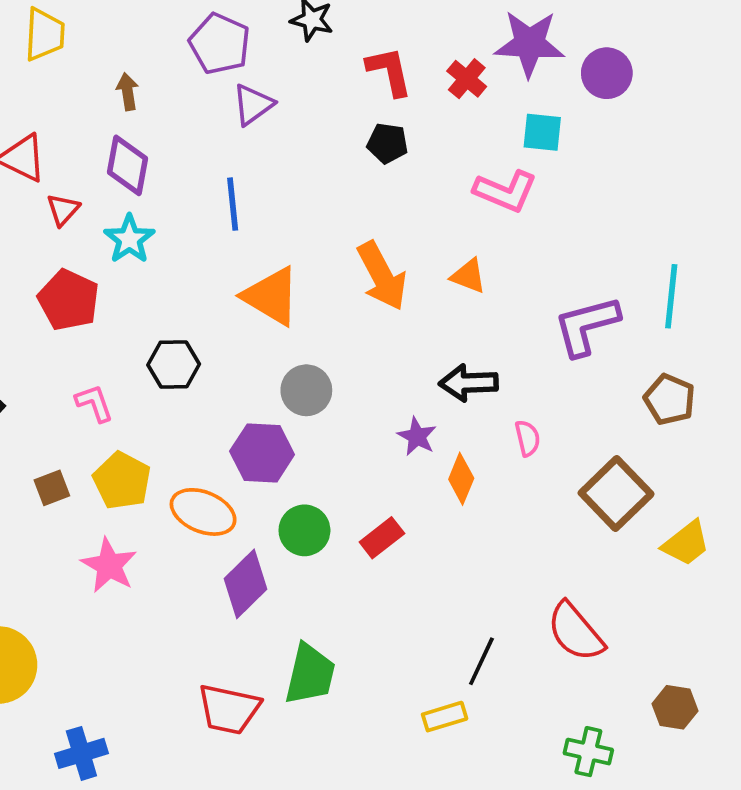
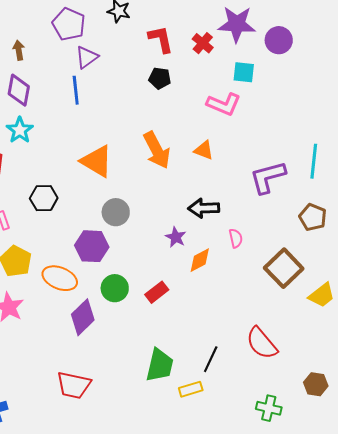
blue line: (233, 204) -> (76, 90), moved
orange diamond: (461, 479) -> (200, 260), turned 40
green trapezoid: (310, 674) -> (160, 365), moved

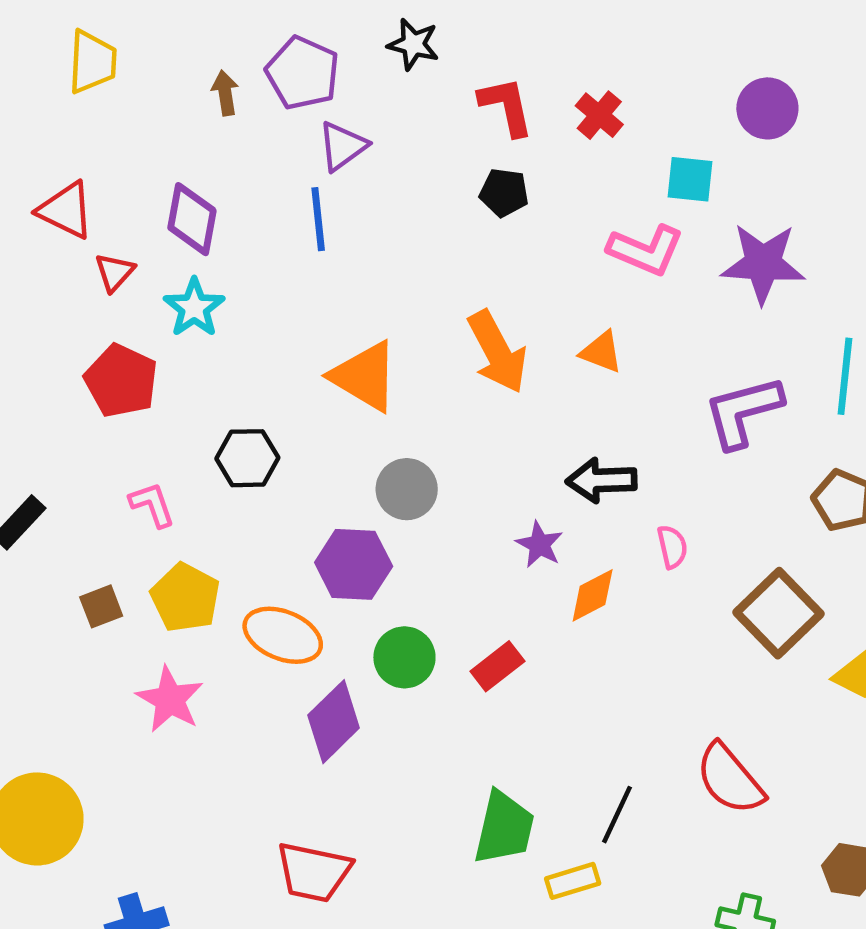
purple star: (237, 24) -> (763, 263), moved
brown arrow: (19, 50) -> (225, 93), moved

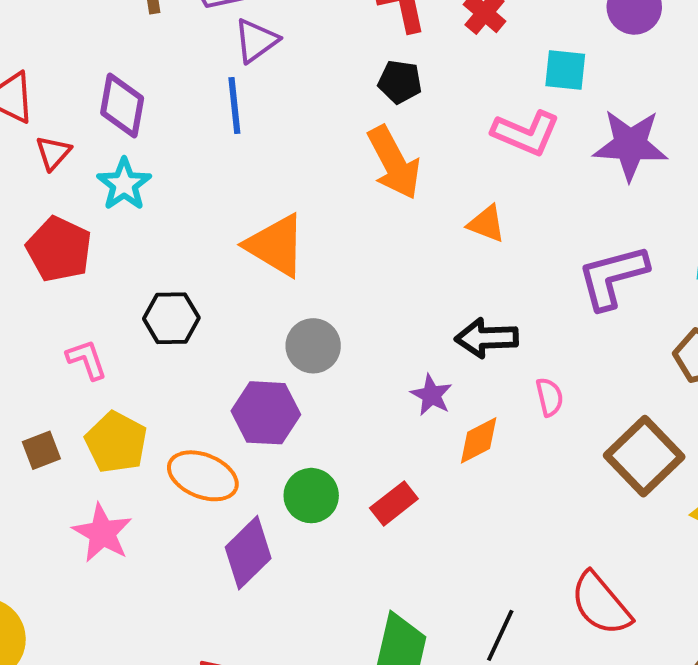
orange arrow: (497, 352) -> (394, 163), moved

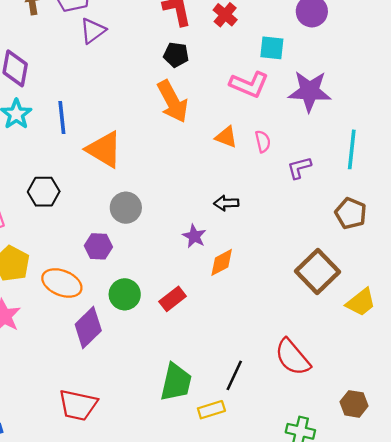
blue line: (234, 105) -> (62, 117), moved
purple L-shape: (613, 277) -> (299, 168), size x0.6
black arrow: (487, 338) -> (226, 203), size x0.7
pink semicircle: (550, 397) -> (263, 141), moved
purple hexagon: (266, 413) -> (98, 246), size x0.7

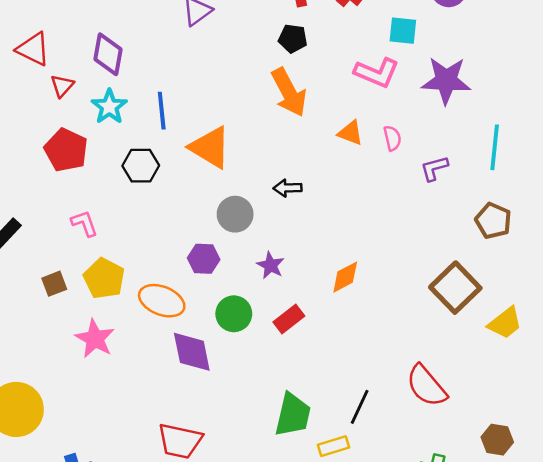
black hexagon: (44, 192) -> (141, 166), moved
black arrow: (226, 203) -> (288, 188), moved
purple star: (194, 236) -> (270, 265), moved
purple diamond: (88, 327) -> (192, 352), turned -57

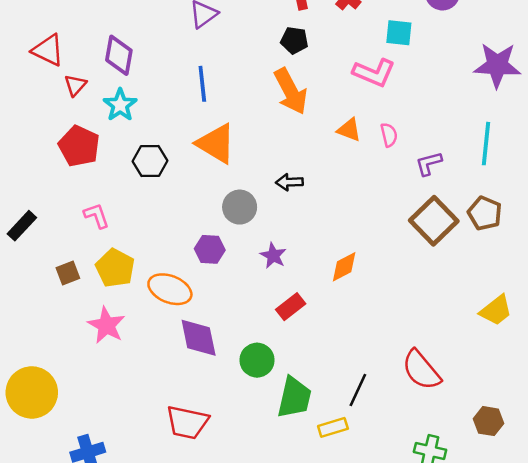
purple star: (446, 80) -> (497, 65), moved
blue line: (162, 111) -> (202, 84), moved
brown square: (455, 288) -> (434, 221), moved
green circle: (234, 314) -> (257, 360), moved

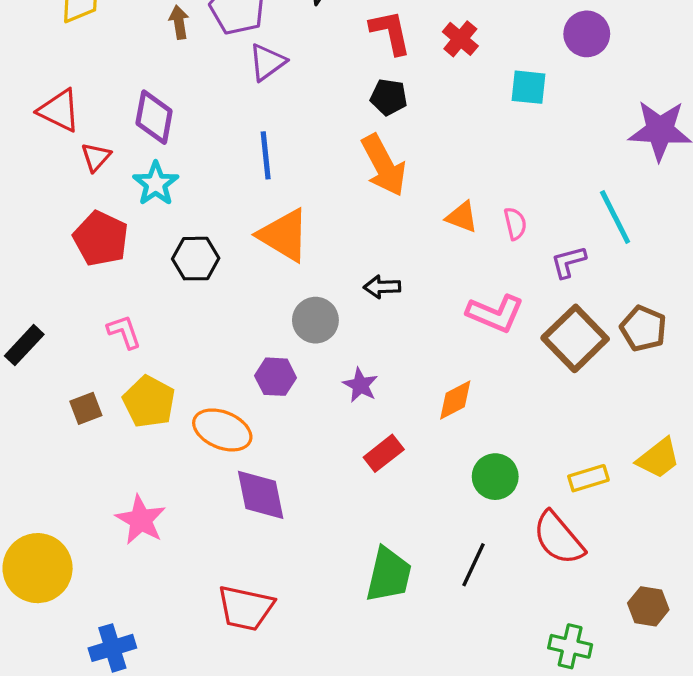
pink L-shape: (374, 73) -> (495, 313), moved
cyan line: (486, 144) -> (615, 217), moved, turned -33
pink star: (106, 325) -> (141, 520), moved
green circle: (257, 360) -> (495, 477), moved
yellow rectangle: (333, 427) -> (588, 478), moved

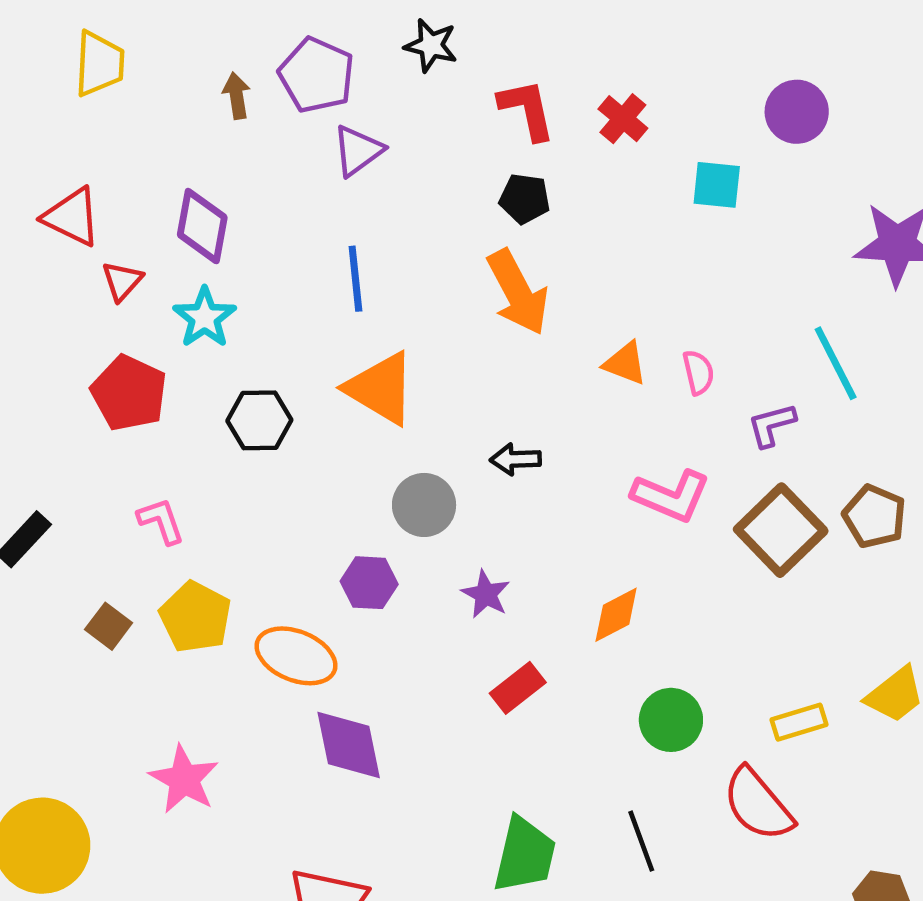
brown square: (86, 408) -> (109, 626), turned -32
black line: (474, 565) -> (641, 841), turned -45

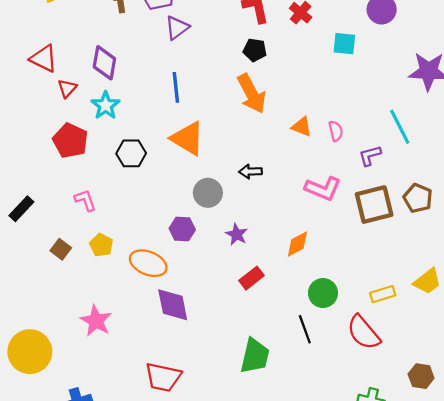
brown square: (781, 530) -> (374, 205), turned 30
yellow pentagon: (195, 617) -> (101, 245), size x0.7
black line: (641, 841) -> (305, 329), moved

